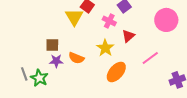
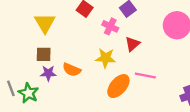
yellow triangle: (74, 17) -> (45, 23), moved
yellow star: (105, 48) -> (106, 58), turned -30
pink line: (150, 58) -> (145, 76), moved, turned 48

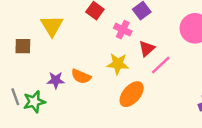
brown square: (44, 54) -> (23, 46), moved
pink line: (145, 76) -> (161, 65), moved, turned -54
green star: (28, 93) -> (34, 102), turned 30

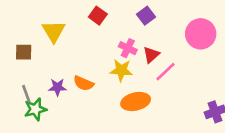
pink cross: (123, 30) -> (128, 48), moved
orange ellipse: (132, 94) -> (136, 102), turned 36
gray line: (15, 97) -> (26, 94), moved

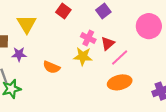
purple star: (58, 87) -> (19, 54), moved
orange ellipse: (136, 102) -> (120, 82), moved

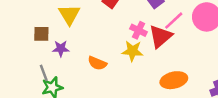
red triangle: (108, 43) -> (160, 36), size x1.5
pink line: (120, 58) -> (174, 21), moved

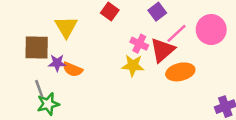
brown square: (41, 34) -> (37, 48), size x1.5
orange semicircle: (97, 63) -> (73, 69), moved
orange ellipse: (174, 80) -> (180, 72), moved

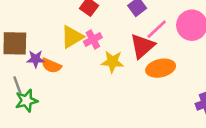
yellow triangle: (66, 27) -> (72, 37), moved, turned 30
pink cross: (139, 44) -> (93, 39), moved, turned 36

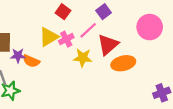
pink line: (157, 29) -> (88, 30), moved

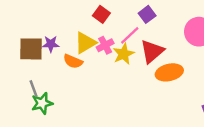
purple star: (18, 56) -> (51, 44), moved
yellow star: (83, 58) -> (124, 54), moved, turned -30
orange semicircle: (31, 61) -> (73, 61), moved

